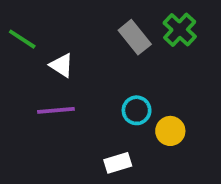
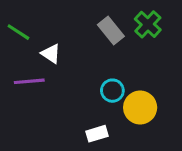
purple line: (56, 110) -> (29, 81), moved
yellow circle: (170, 131) -> (140, 107), size x1.4

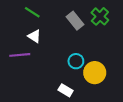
green line: (18, 32) -> (32, 12), moved
white rectangle: (97, 134) -> (66, 90), turned 48

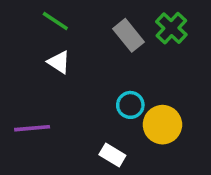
purple line: (20, 55) -> (32, 128), moved

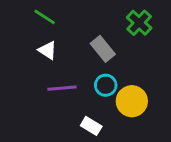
gray rectangle: (129, 35) -> (103, 49), moved
purple line: (32, 128) -> (62, 88), moved

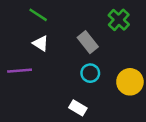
purple line: (62, 88) -> (20, 71), moved
yellow circle: (132, 101) -> (130, 82), moved

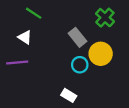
white triangle: (41, 43) -> (25, 37), moved
yellow circle: (130, 82) -> (101, 54), moved

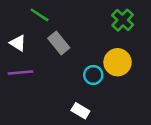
white triangle: (25, 37) -> (18, 43), moved
gray rectangle: (78, 37) -> (59, 43), moved

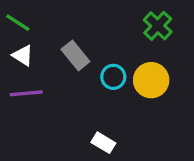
green line: (40, 15) -> (18, 23), moved
cyan circle: (93, 75) -> (113, 77), moved

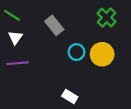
white triangle: (23, 55) -> (15, 38), turned 32
gray rectangle: (75, 55) -> (54, 25), moved

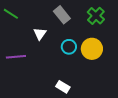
gray rectangle: (54, 25) -> (62, 15), moved
white triangle: (15, 38) -> (40, 34), moved

